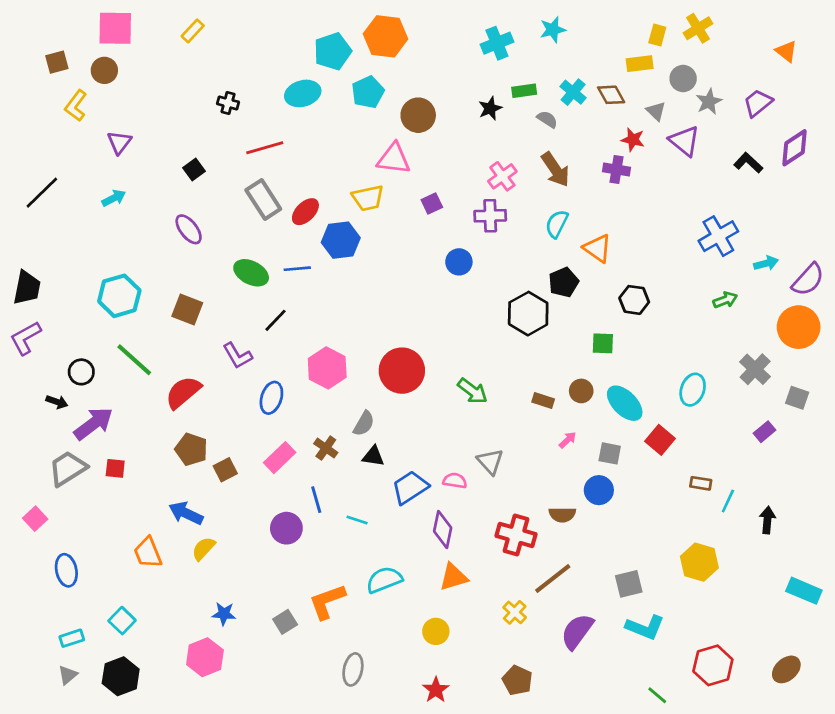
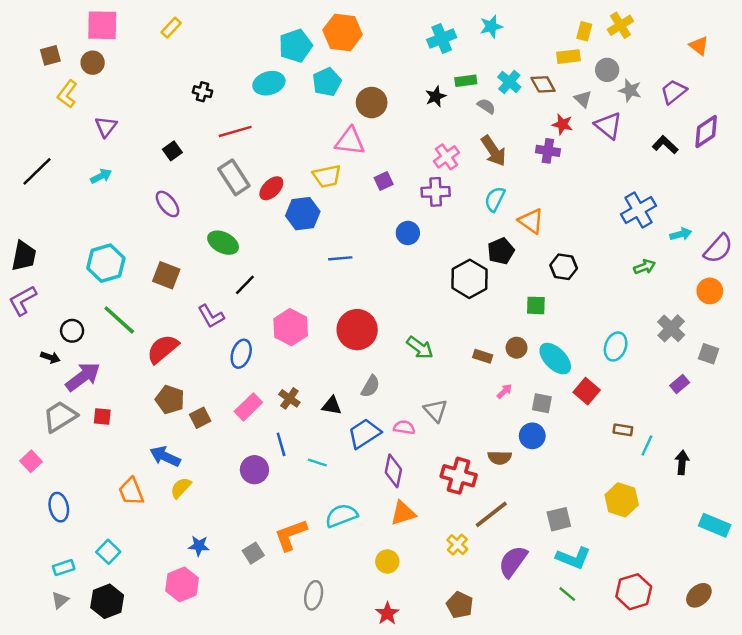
gray star: (709, 102) -> (630, 90), turned -30
blue line: (297, 269) -> (340, 258), moved
orange circle: (799, 327) -> (710, 291), size x0.7
gray semicircle: (364, 424) -> (370, 386), moved
green line: (657, 695) -> (567, 594), moved

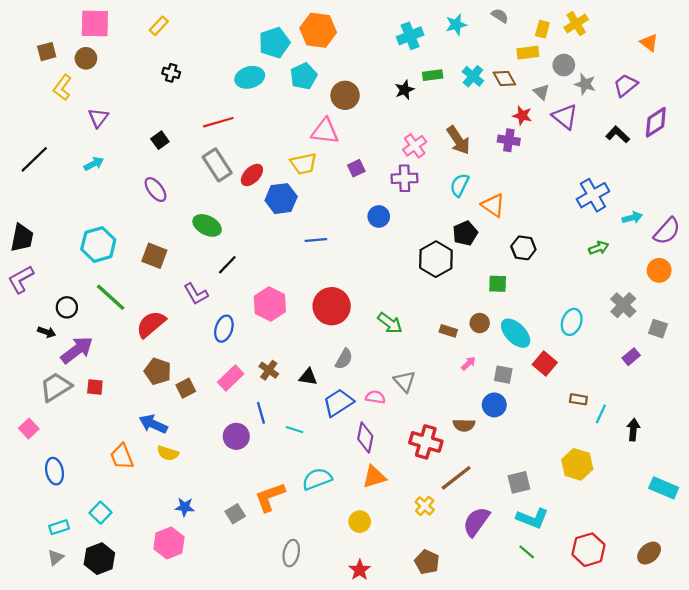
black cross: (203, 92) -> (171, 73), moved
gray semicircle: (486, 106) -> (500, 16), moved
yellow semicircle: (181, 488) -> (168, 453), turned -115

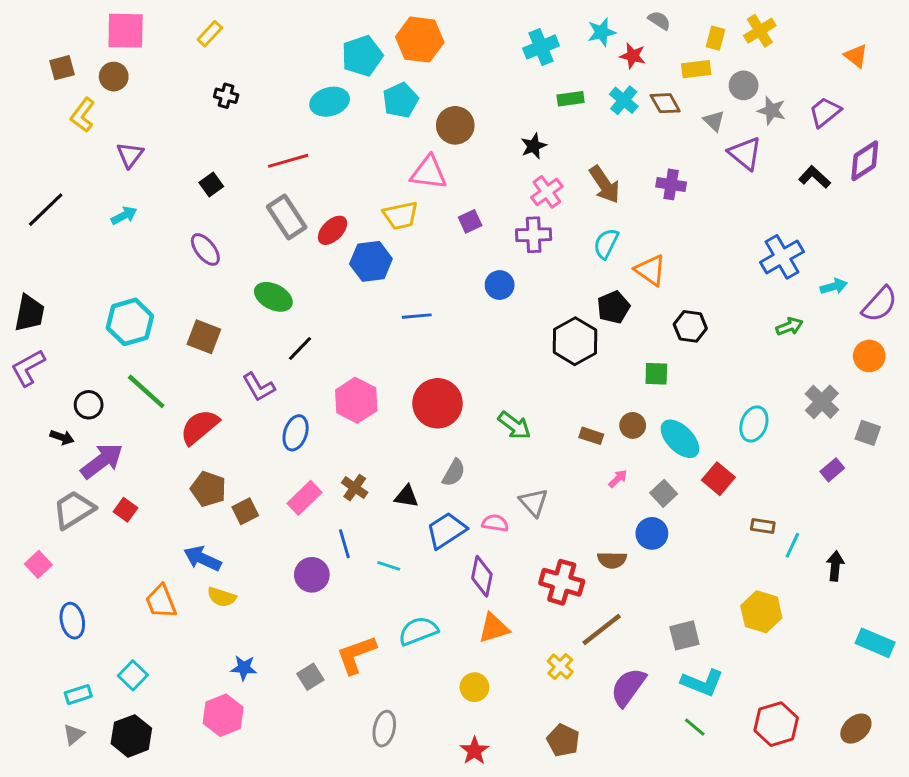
black star: (405, 90) -> (534, 146), moved
red star: (522, 116) -> (633, 56), moved
gray square: (503, 375) -> (664, 493), turned 36
red square: (95, 387) -> (126, 510), turned 30

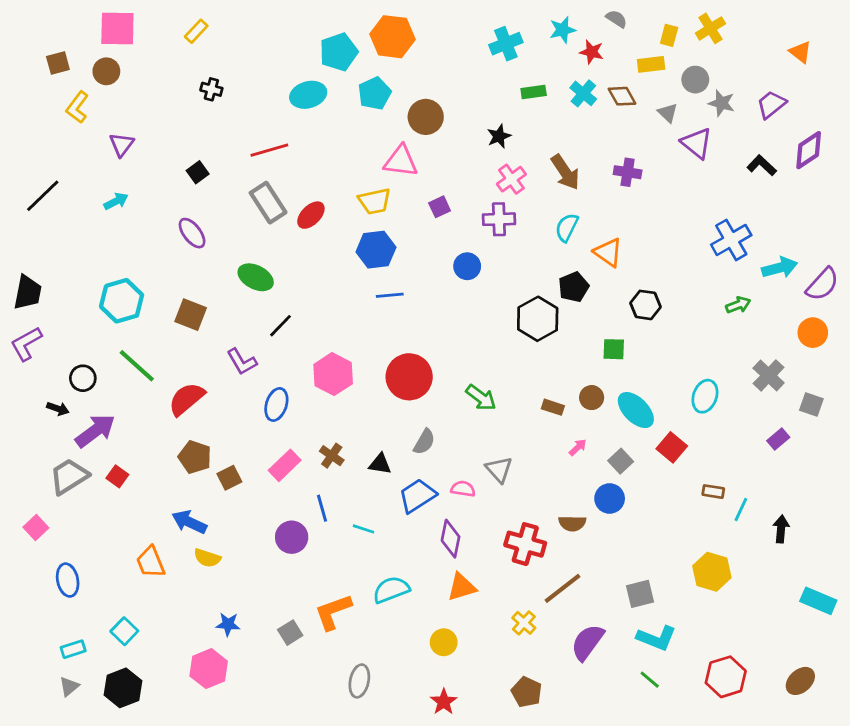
blue hexagon: (371, 261) -> (376, 250), moved
cyan arrow: (834, 286) -> (780, 268), size x1.4

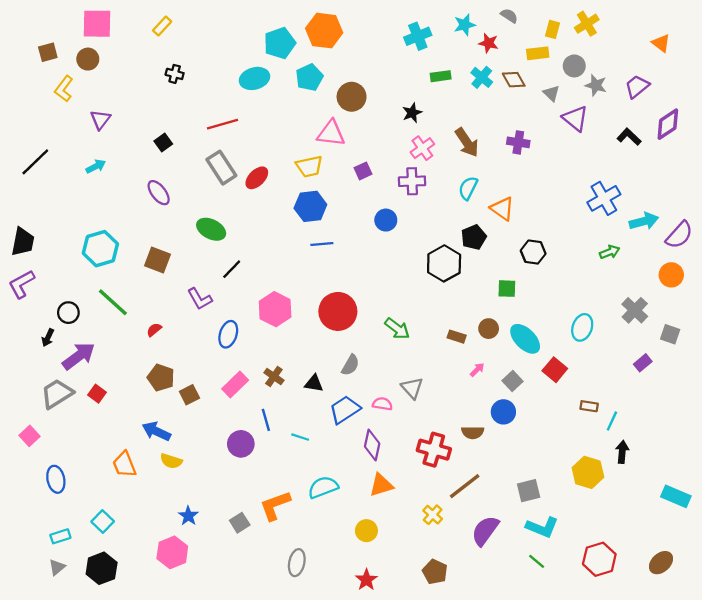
red semicircle: (187, 399) -> (154, 330), size x0.5
black arrow: (58, 409) -> (48, 338), turned 96
black arrow: (781, 529) -> (622, 452), moved
blue star: (228, 624) -> (188, 516), turned 30

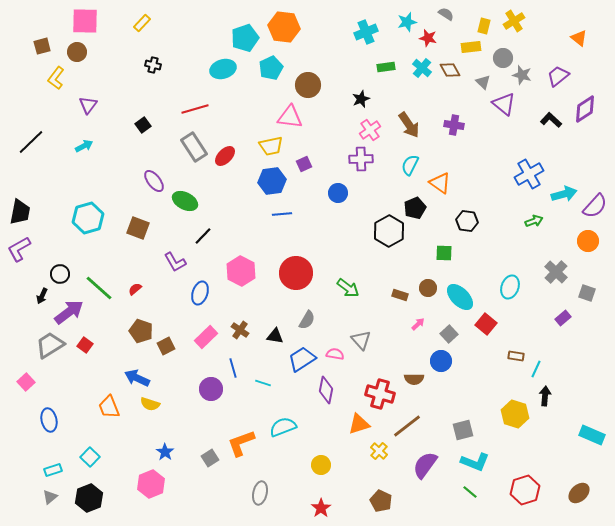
purple square: (363, 171) -> (304, 164), moved
purple ellipse: (159, 193) -> (154, 181), moved
green line: (113, 302) -> (99, 288), moved
orange triangle: (381, 485) -> (359, 424), moved

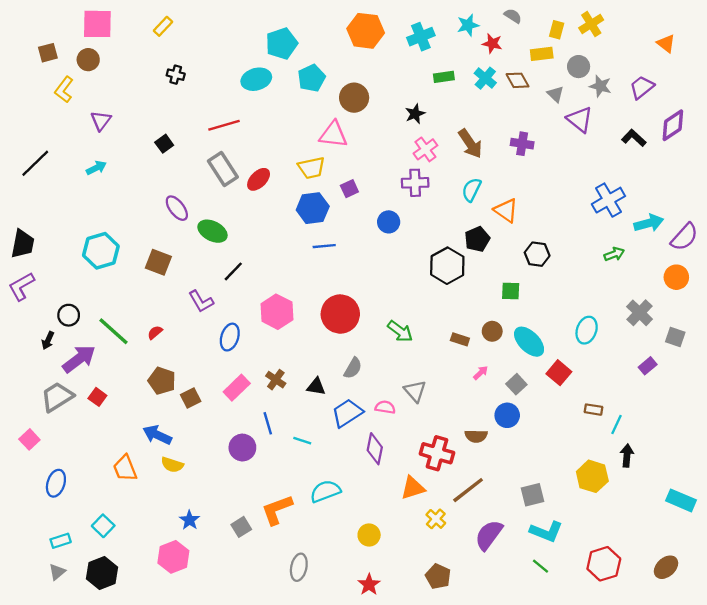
orange hexagon: (284, 27) -> (366, 31), moved
blue ellipse: (49, 420) -> (56, 483), turned 30

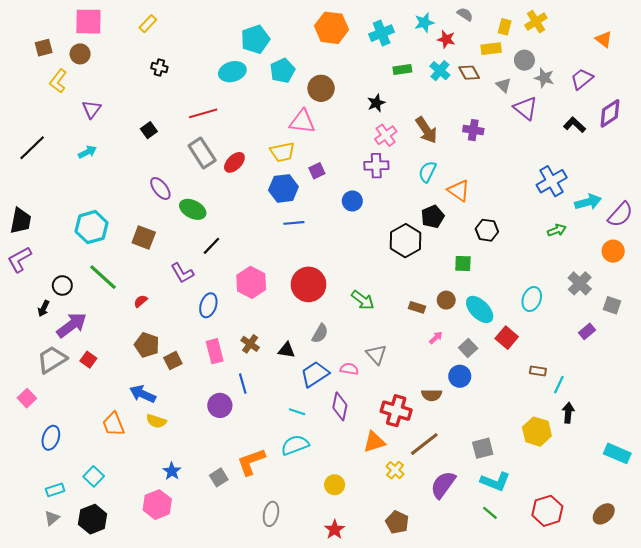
green line: (114, 331) -> (103, 277), moved
pink rectangle: (237, 388) -> (215, 351), turned -60
cyan line: (302, 441) -> (297, 412), moved

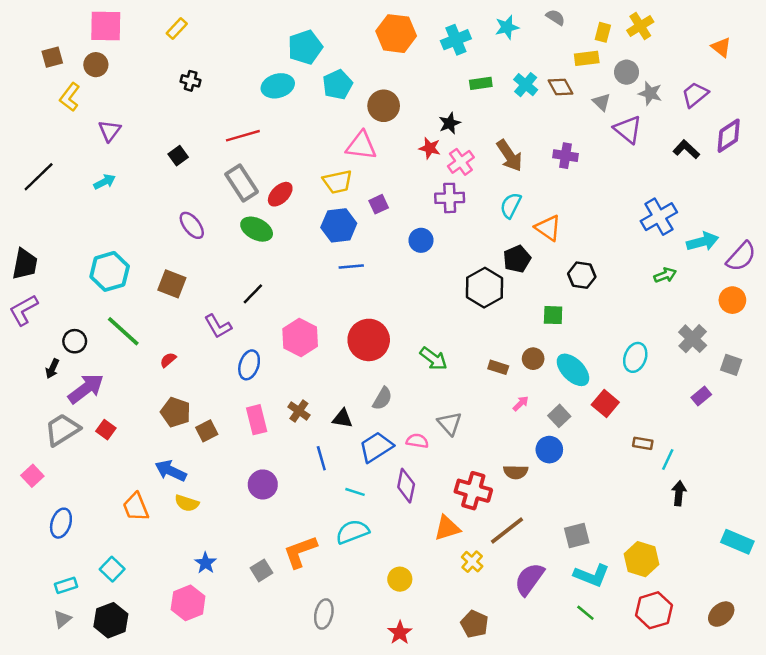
red star: (446, 39) -> (430, 148), moved
green ellipse: (193, 209) -> (257, 229), moved
blue line: (243, 384) -> (321, 458), moved
yellow hexagon: (537, 432) -> (641, 559), moved

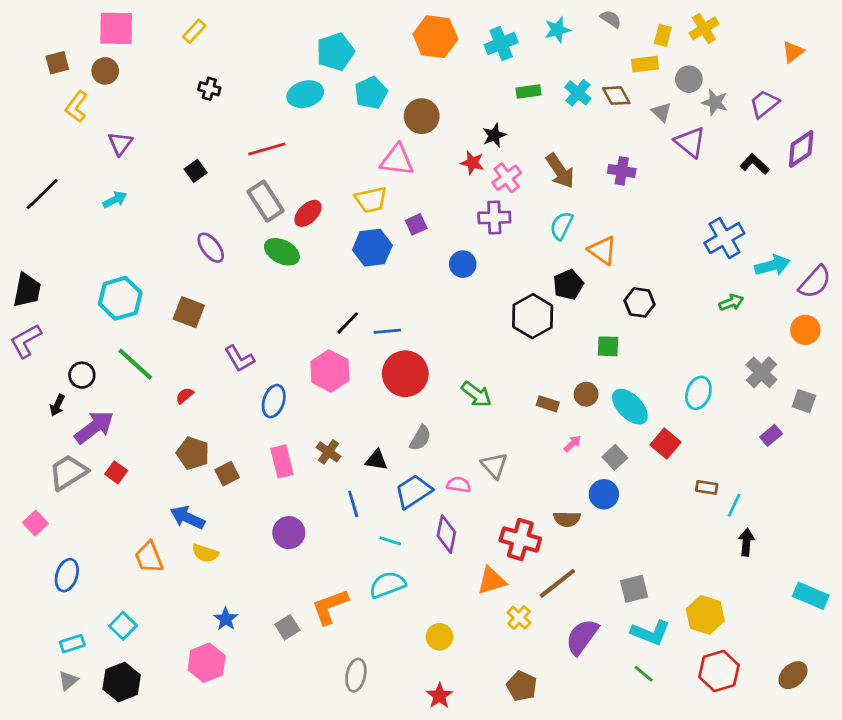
orange triangle: (721, 47) -> (793, 52), turned 45
blue line: (351, 266) -> (387, 331), moved
black line: (253, 294) -> (348, 323), moved

